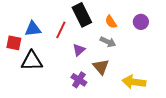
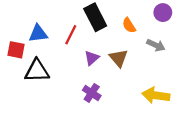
purple circle: (141, 22) -> (163, 13), moved
gray arrow: (108, 42) -> (156, 45), moved
brown triangle: (101, 67) -> (119, 58), moved

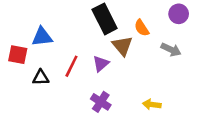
red line: (71, 35) -> (71, 66), moved
brown triangle: (119, 58) -> (122, 46), moved
black triangle: (37, 71) -> (41, 78), size x0.6
yellow arrow: (156, 95) -> (152, 104), moved, size x0.6

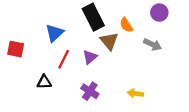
blue triangle: (42, 37) -> (54, 33), moved, turned -36
black triangle: (41, 78) -> (44, 82), moved

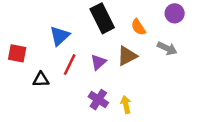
brown triangle: (109, 41) -> (127, 56), moved, turned 42
black triangle: (44, 82) -> (41, 80), moved
yellow arrow: (135, 93) -> (126, 105), moved, turned 70

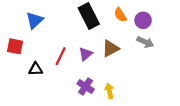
purple circle: (175, 13) -> (143, 20), moved
orange semicircle: (138, 27) -> (120, 15), moved
blue triangle: (60, 36) -> (35, 20), moved

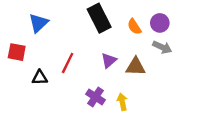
orange semicircle: (120, 15) -> (134, 27), moved
brown triangle: (111, 49) -> (136, 67), moved, turned 30
purple triangle: (86, 54) -> (109, 61), moved

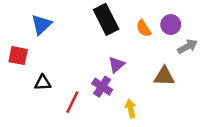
gray arrow: (162, 47) -> (188, 47), moved, turned -54
red line: (68, 63) -> (72, 102), moved
brown triangle: (136, 67) -> (164, 76), moved
purple cross: (96, 97) -> (102, 87), moved

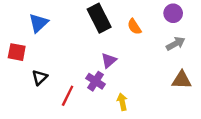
purple circle: (171, 25) -> (173, 13), moved
brown triangle: (164, 76) -> (182, 80), moved
black triangle: (43, 83) -> (40, 78), turned -42

